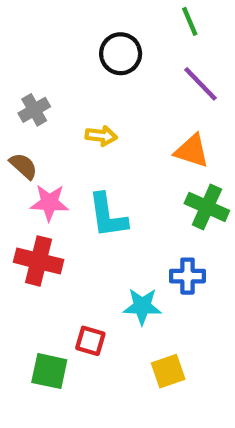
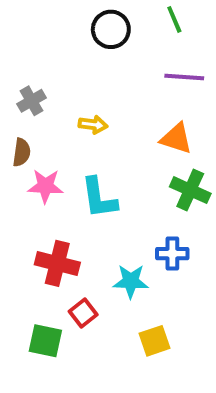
black circle: (121, 54) -> (111, 29), moved
purple line: (200, 84) -> (184, 77), turned -42
brown semicircle: (23, 166) -> (22, 152), turned 56
red cross: (39, 261) -> (57, 263), moved
red square: (90, 341) -> (83, 313), turned 36

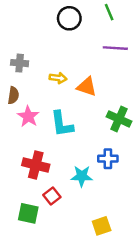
gray cross: (31, 101) -> (20, 63), turned 35
orange triangle: (176, 138) -> (87, 87), moved
pink star: (45, 186) -> (28, 116), turned 30
yellow square: (154, 341) -> (102, 226), moved

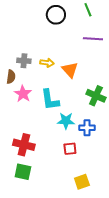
gray cross: (20, 63) -> (24, 61), moved
orange triangle: (87, 87) -> (70, 70), turned 30
red cross: (36, 165) -> (24, 145), moved
cyan star: (82, 176) -> (66, 121), moved
red square: (52, 196) -> (70, 149), moved, turned 32

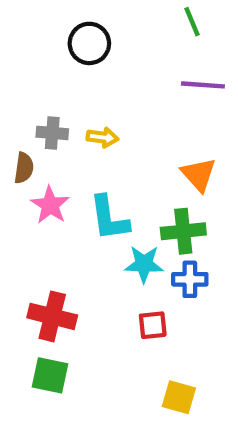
black circle: (56, 15) -> (89, 43), moved
orange triangle: (70, 70) -> (199, 174), moved
green cross: (96, 96) -> (183, 231), moved, turned -30
yellow square: (82, 182) -> (179, 397), turned 35

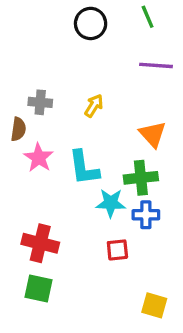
black circle: (89, 43) -> (91, 23), moved
yellow arrow: (102, 137) -> (94, 106), moved, turned -65
yellow square: (179, 397) -> (154, 305), moved

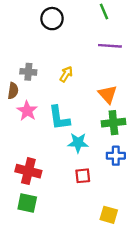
black circle: (91, 23) -> (52, 19), moved
green cross: (141, 178) -> (113, 123), moved
blue cross: (146, 215) -> (116, 156), moved

